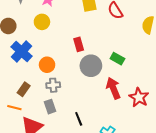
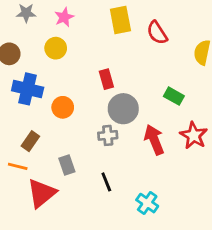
blue cross: (22, 51) -> (28, 89), turned -30
green rectangle: (117, 59) -> (174, 96), moved
gray cross: (53, 85) -> (108, 135), moved
red star: (139, 97) -> (194, 135), moved

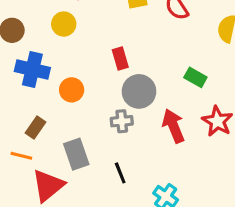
gray rectangle: (67, 165) -> (76, 154), size x1.4

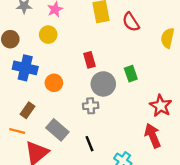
green rectangle: (195, 77) -> (131, 74), moved, turned 42
red arrow: (173, 126) -> (153, 136), moved
gray rectangle: (76, 154) -> (57, 130), turned -30

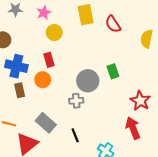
yellow circle: (48, 35) -> (54, 32), moved
red rectangle: (89, 60) -> (49, 60), moved
brown rectangle: (27, 110) -> (20, 90), moved, turned -48

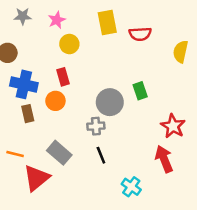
red semicircle: (113, 24) -> (140, 34), turned -60
black line: (75, 135) -> (101, 155), moved

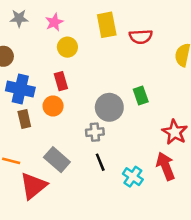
cyan cross: (131, 187) -> (133, 177), moved

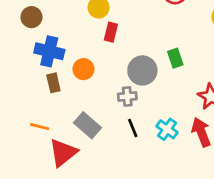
red rectangle: (61, 81) -> (111, 32), moved, turned 30
cyan cross: (133, 177) -> (167, 129), moved

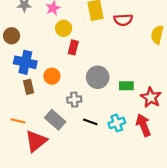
green rectangle: (175, 58) -> (126, 86), moved, turned -72
gray cross: (127, 96) -> (74, 100), moved
black line: (133, 128) -> (90, 122), turned -48
cyan cross: (167, 129) -> (117, 123), turned 35

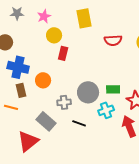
red semicircle: (123, 20) -> (113, 40), moved
gray circle: (98, 77) -> (88, 92), moved
orange line: (18, 121) -> (11, 107), moved
cyan cross: (117, 123) -> (106, 110), moved

